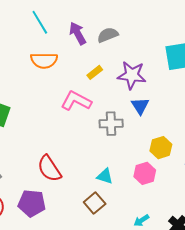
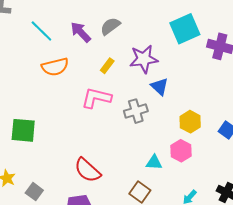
cyan triangle: (105, 176) -> (154, 162), moved

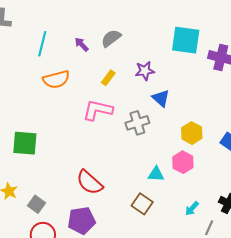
cyan square: (185, 29) -> (186, 40), turned 32
cyan line: (41, 31) -> (42, 44), turned 60
purple arrow: (81, 32) -> (82, 44), size x0.7
purple star: (144, 59) -> (145, 71), size x0.7

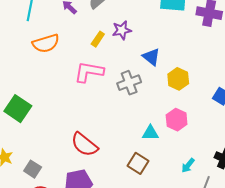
purple star: (145, 71) -> (122, 30), moved
yellow hexagon: (192, 133) -> (178, 79), moved
green square: (25, 143) -> (18, 109), turned 32

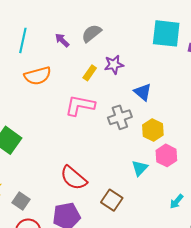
yellow hexagon: (178, 79) -> (153, 130), moved
cyan triangle: (150, 133) -> (140, 168), turned -48
brown square: (138, 163) -> (112, 200), moved

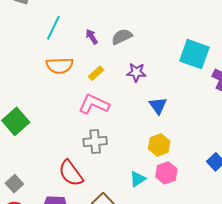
yellow rectangle: (90, 73) -> (96, 73), moved
gray cross: (120, 117) -> (95, 142), moved

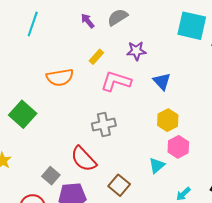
cyan line: (53, 28) -> (33, 24), moved
orange semicircle: (60, 66) -> (60, 77), moved
pink L-shape: (94, 104) -> (116, 81), moved
cyan triangle: (138, 179) -> (157, 165), moved
gray square: (14, 184) -> (51, 176), moved

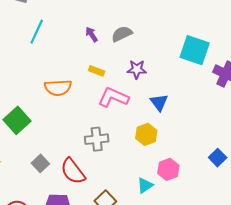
yellow rectangle: (96, 57) -> (97, 71), turned 63
yellow hexagon: (168, 120) -> (146, 134), moved
gray square: (51, 176) -> (40, 163), moved

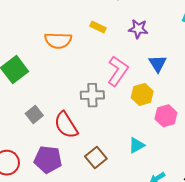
pink L-shape: (113, 97) -> (118, 71), moved, turned 96
pink hexagon: (168, 169) -> (166, 116), moved

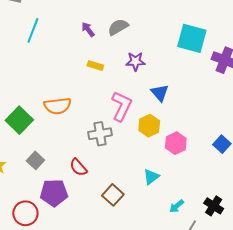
orange semicircle: (58, 41) -> (58, 106), moved
gray square: (34, 115) -> (35, 160), moved
red semicircle: (66, 125) -> (78, 167), size x0.7
purple pentagon: (48, 159) -> (54, 193), moved

